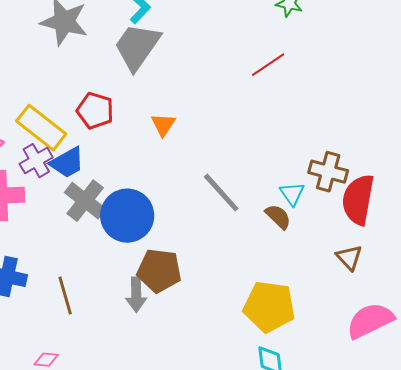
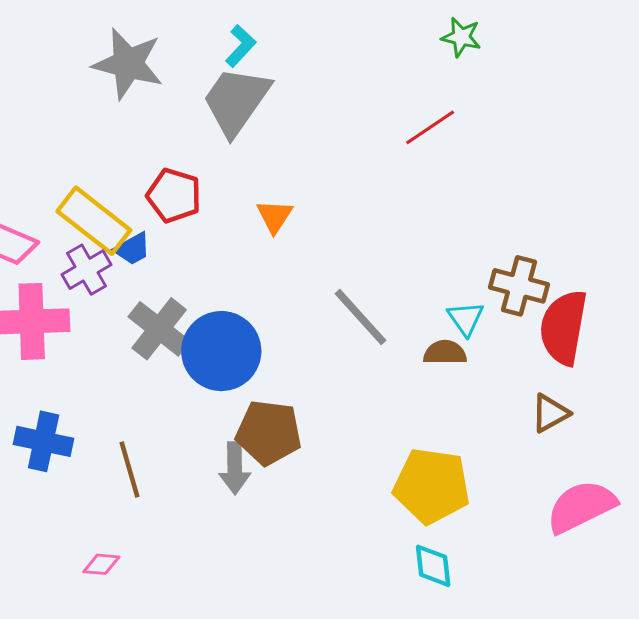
blue trapezoid: (67, 163) -> (132, 249), moved, size x0.7
brown semicircle: (278, 217) -> (445, 353), turned -44
brown triangle: (349, 258) -> (550, 413), turned 44

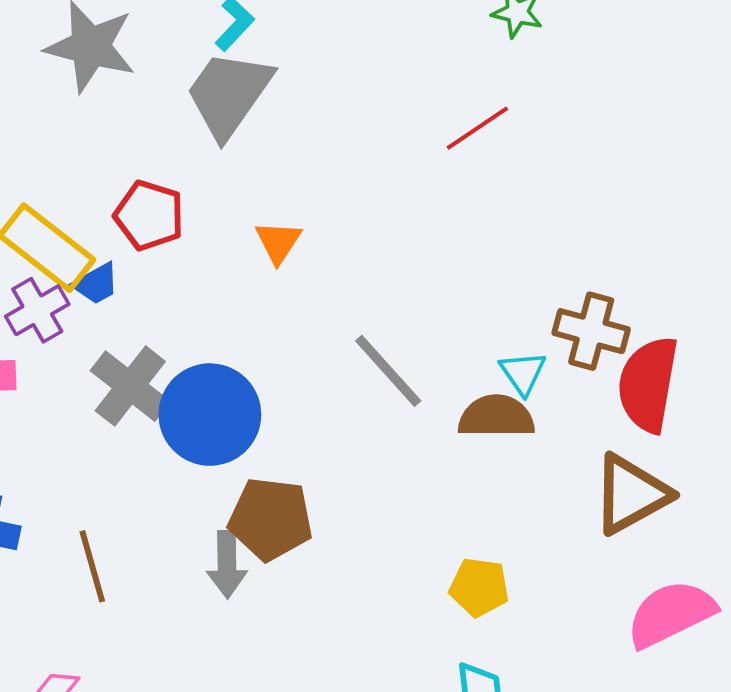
brown semicircle: (445, 353) -> (496, 416), size x1.4
brown triangle: (550, 413) -> (631, 494), size x1.6
yellow pentagon: (432, 486) -> (479, 587), size x0.6

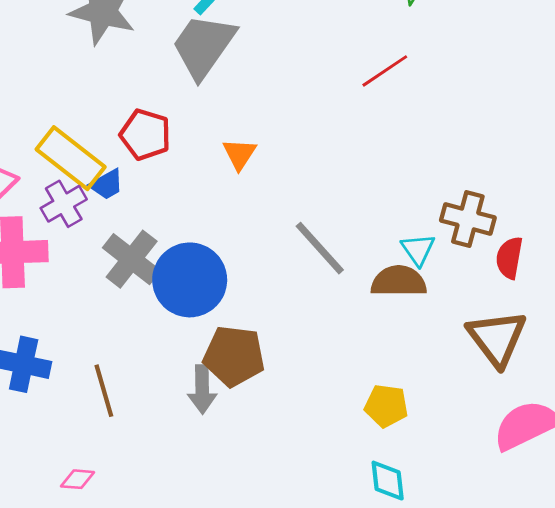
red semicircle: (648, 384) -> (509, 258), size x0.6
brown triangle: (631, 494) -> (497, 338), turned -38

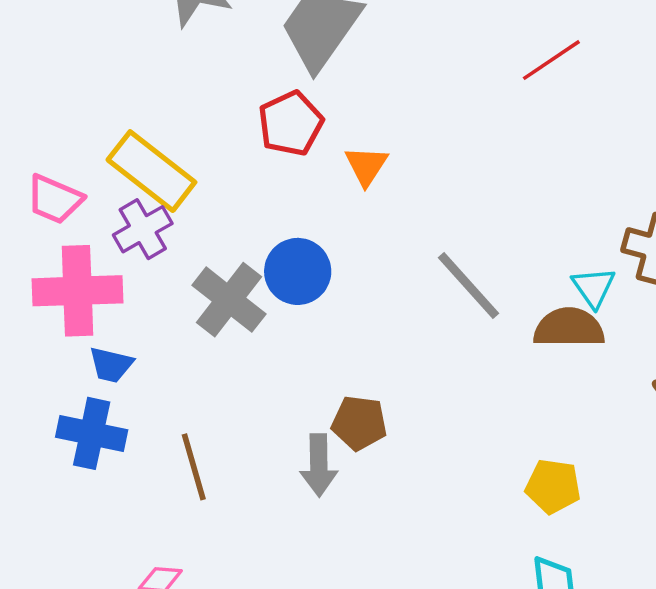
red pentagon: (145, 135) -> (291, 123), moved, turned 30
blue trapezoid: (107, 184) -> (111, 365), moved, turned 42
blue circle: (190, 280) -> (298, 271), moved, size x0.7
brown pentagon: (234, 356) -> (359, 423), size x0.7

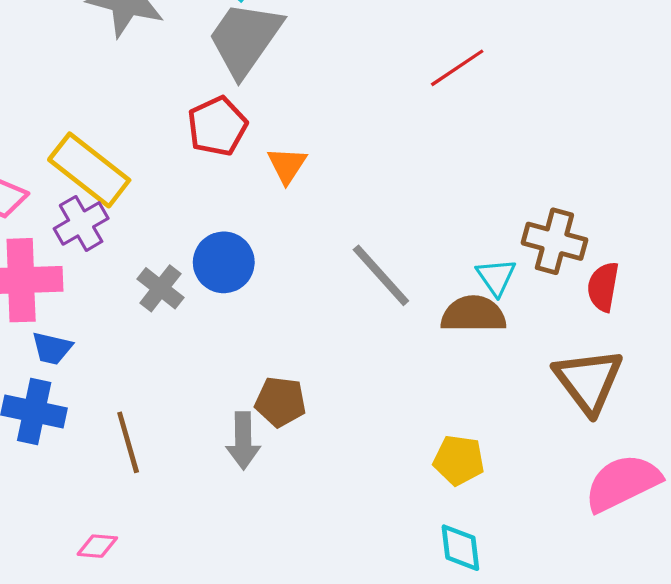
gray cross: (229, 300) -> (161, 288), size x0.7

